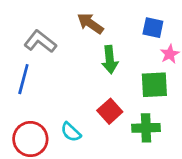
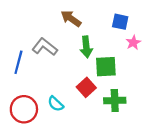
gray L-shape: (40, 42) -> (45, 47), moved
green square: (154, 85) -> (106, 67), moved

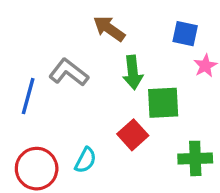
green cross: (115, 100) -> (195, 158), moved
cyan semicircle: (56, 104) -> (86, 160), turned -105

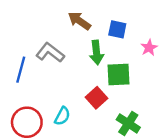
blue square: (185, 34) -> (117, 29), moved
green cross: (195, 158) -> (128, 123), moved, turned 35

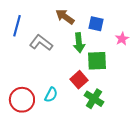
blue line: (21, 70) -> (17, 26), moved
green cross: (128, 123) -> (94, 99), moved

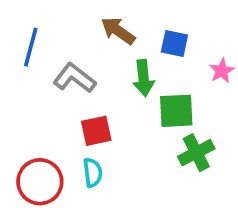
red square: (79, 80) -> (96, 131), moved, turned 30
cyan semicircle: (51, 95) -> (93, 173), turned -35
green cross: (94, 99) -> (196, 153), moved, turned 30

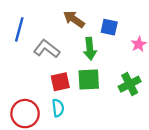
green square: (176, 111) -> (89, 79), moved
green cross: (196, 153) -> (130, 84), moved

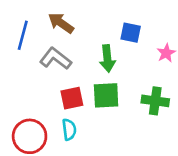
brown arrow: (74, 19) -> (61, 23), moved
green cross: (130, 84) -> (155, 101), turned 35

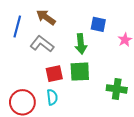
green cross: (155, 101) -> (117, 89), moved

